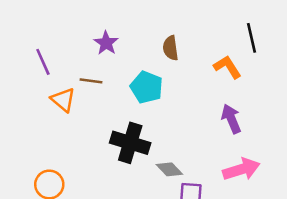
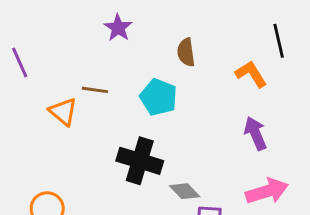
purple star: (106, 43) -> (118, 28), moved
purple line: (43, 62) -> (20, 62), moved

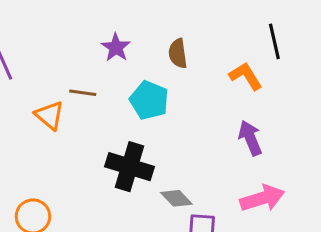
purple star: (118, 28) -> (116, 47), moved

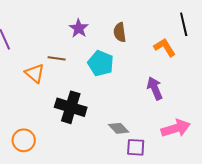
purple arrow: (250, 138) -> (155, 88), moved
black cross: (130, 167) -> (71, 107), moved

